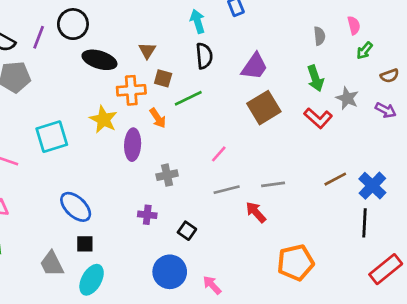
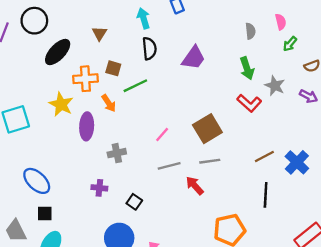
brown triangle: (147, 51) -> (99, 33), moved
black ellipse: (99, 60) -> (58, 52), turned -64
brown square: (264, 108) -> (207, 129), moved
black line: (364, 223) -> (266, 195), moved

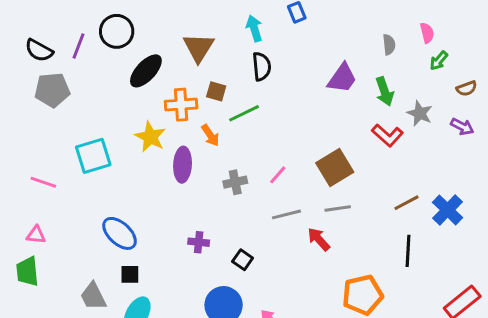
brown triangle: (99, 33) -> (199, 47), size x1.6
purple trapezoid: (194, 58) -> (342, 78), moved
gray cross: (117, 153) -> (235, 182), moved

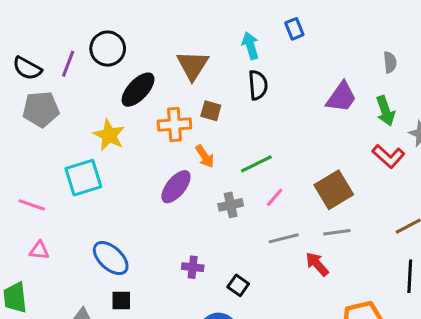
green line: (244, 113) -> (256, 164), moved
yellow star: (150, 137) -> (109, 135), moved
purple ellipse: (183, 165) -> (176, 187), turned 36
pink triangle: (36, 235) -> (39, 250), moved

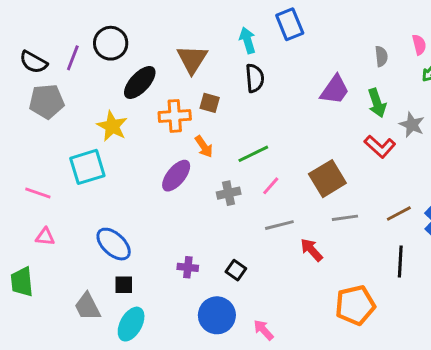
blue rectangle: (294, 29) -> (290, 24), size x1.5
gray line: (337, 232) -> (345, 218), moved
purple cross: (193, 267) -> (188, 267), moved

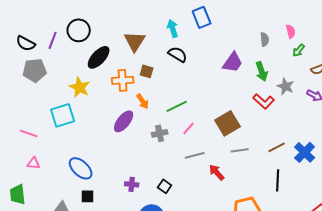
black semicircle: (255, 78) -> (178, 54), turned -54

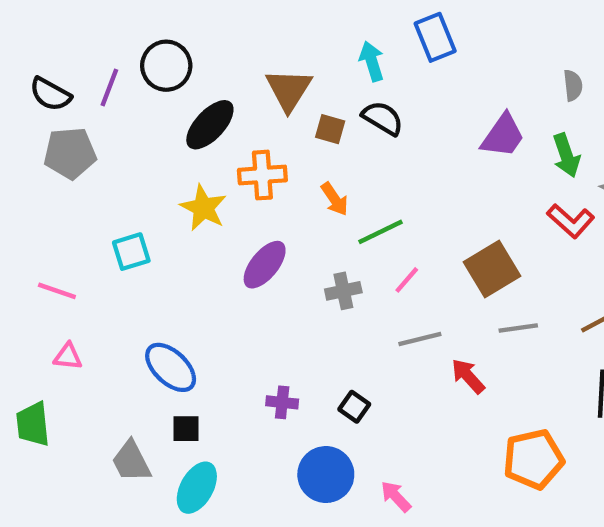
brown square: (147, 71) -> (330, 129), moved
yellow star: (80, 87) -> (203, 208), moved
orange arrow: (143, 101) -> (335, 199), moved
cyan square: (63, 115) -> (131, 252), size x0.7

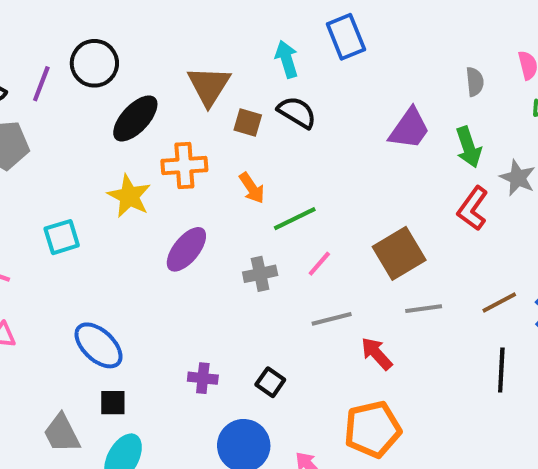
red L-shape: (571, 221) -> (473, 208), turned 84
orange pentagon: (534, 459) -> (373, 429), moved

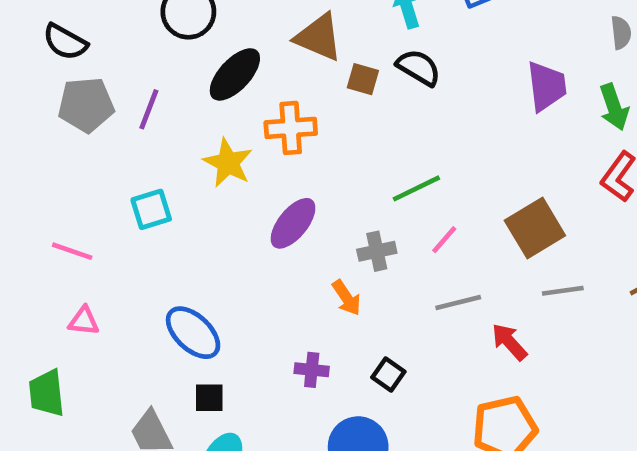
purple line: (41, 84) -> (149, 109), moved
brown triangle: (209, 86) -> (319, 37), turned -39
purple trapezoid: (409, 129) -> (547, 86), turned -42
orange arrow: (252, 188) -> (347, 298), moved

